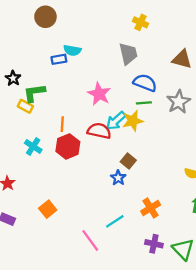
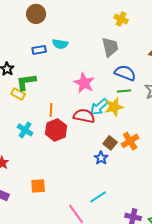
blue rectangle: (59, 59) -> (39, 50), moved
orange cross: (151, 208) -> (130, 141), moved
orange square: (48, 209) -> (38, 186), turned 35

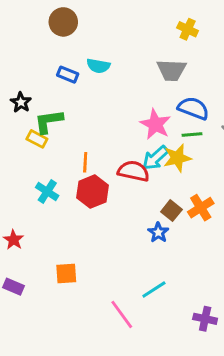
gray trapezoid: (110, 47) -> (171, 70), turned 105
blue rectangle: (39, 50) -> (68, 75), turned 32
pink star: (84, 83) -> (155, 124), moved

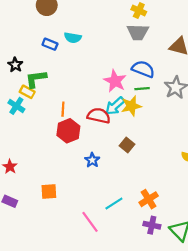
gray trapezoid: (171, 70) -> (138, 32), moved
cyan cross: (47, 192) -> (16, 106), moved
orange cross: (201, 208) -> (149, 199), moved
blue star: (158, 232) -> (92, 160), moved

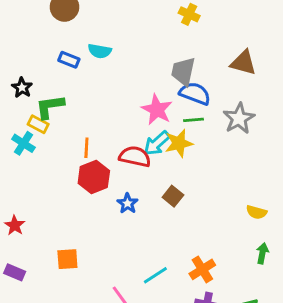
gray trapezoid: (138, 32) -> (183, 71), moved, turned 100
blue star: (92, 160) -> (128, 203), moved

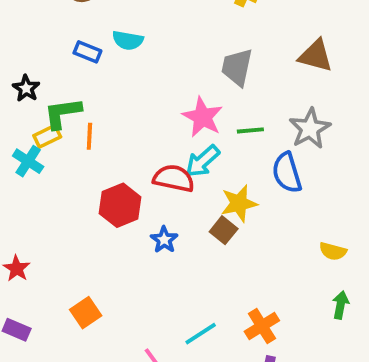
blue semicircle: (195, 93) -> (287, 173), moved, turned -128
yellow rectangle: (38, 124) -> (47, 136), turned -54
yellow star: (179, 143) -> (239, 203), moved
orange line: (86, 148) -> (89, 136), moved
orange square: (67, 259) -> (86, 313), turned -30

